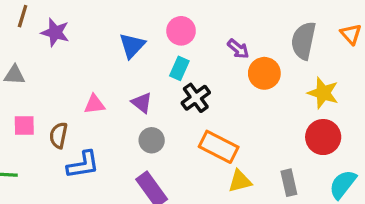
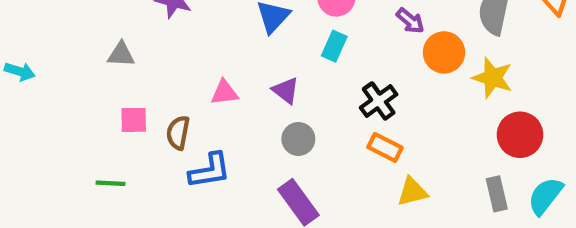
yellow star: (323, 93) -> (493, 78), moved
black cross: (196, 98) -> (379, 101), moved
orange rectangle: (219, 147) -> (385, 147), size x0.7
gray rectangle: (289, 183) -> (497, 194), moved

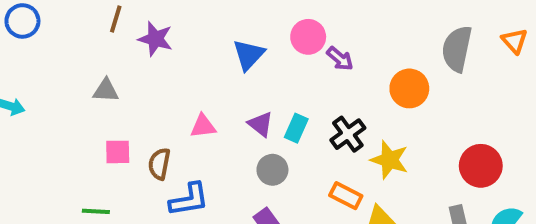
purple arrow: (410, 21) -> (340, 59), moved
cyan rectangle: (334, 46) -> (296, 128), moved
yellow star: (493, 78) -> (390, 160), moved
orange rectangle: (385, 147) -> (346, 196), moved

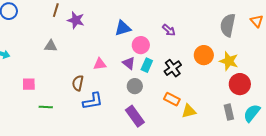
pink circle: (308, 37) -> (141, 45), moved
blue triangle: (249, 55) -> (123, 28), turned 30
orange circle: (409, 88) -> (204, 55), moved
pink square: (118, 152) -> (29, 84), moved
yellow star: (390, 160) -> (229, 61), moved

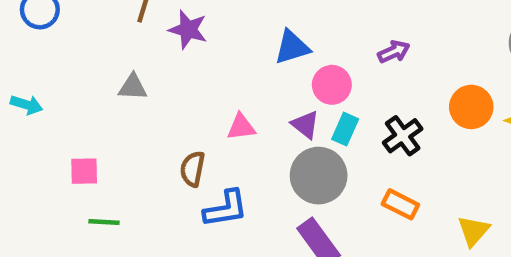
purple arrow: (169, 30) -> (394, 52), turned -64
gray circle: (135, 86) -> (319, 176), size x1.6
green line: (46, 107) -> (104, 222), moved
yellow triangle: (189, 111) -> (473, 231), moved, turned -35

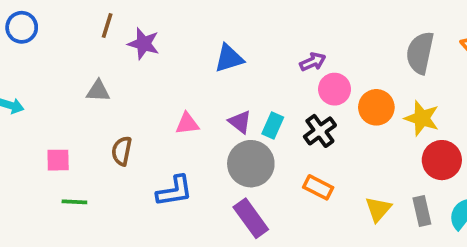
pink circle: (332, 85) -> (335, 89), moved
brown semicircle: (192, 169) -> (122, 151), moved

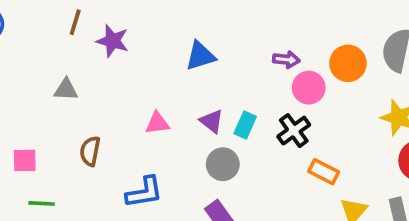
purple arrow: (313, 62) -> (286, 60), turned 30
orange circle: (376, 107) -> (348, 63), moved
gray circle: (251, 164) -> (223, 164), size x0.7
orange rectangle: (318, 187) -> (324, 172), moved

